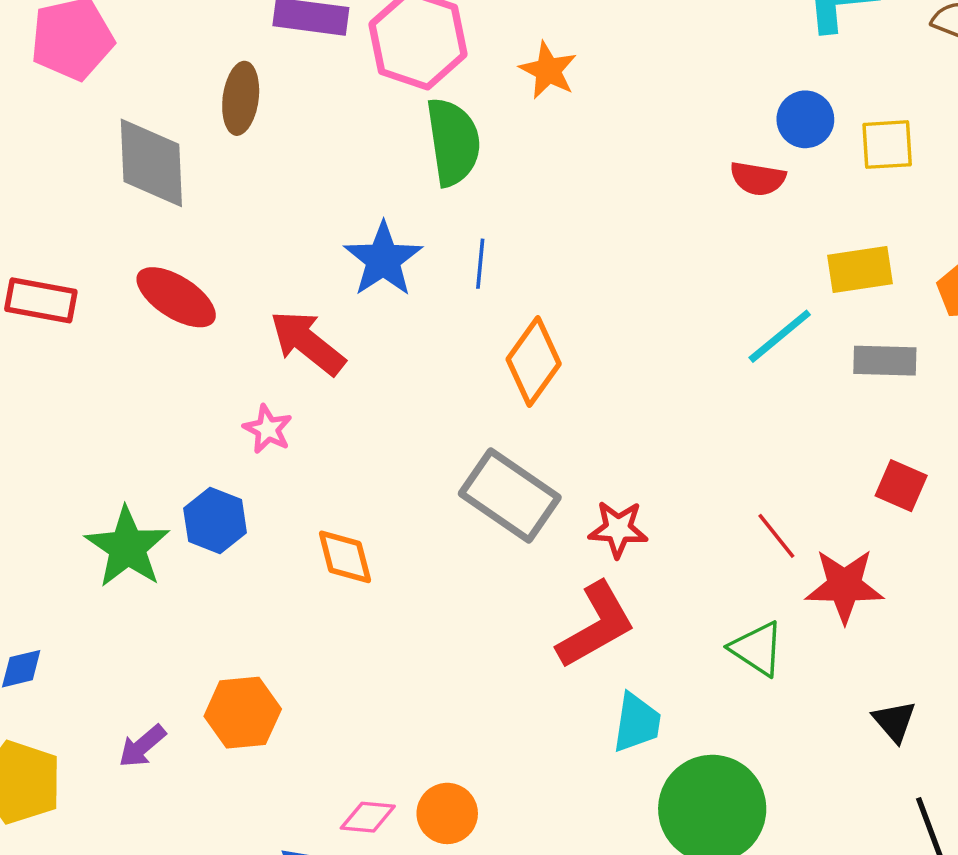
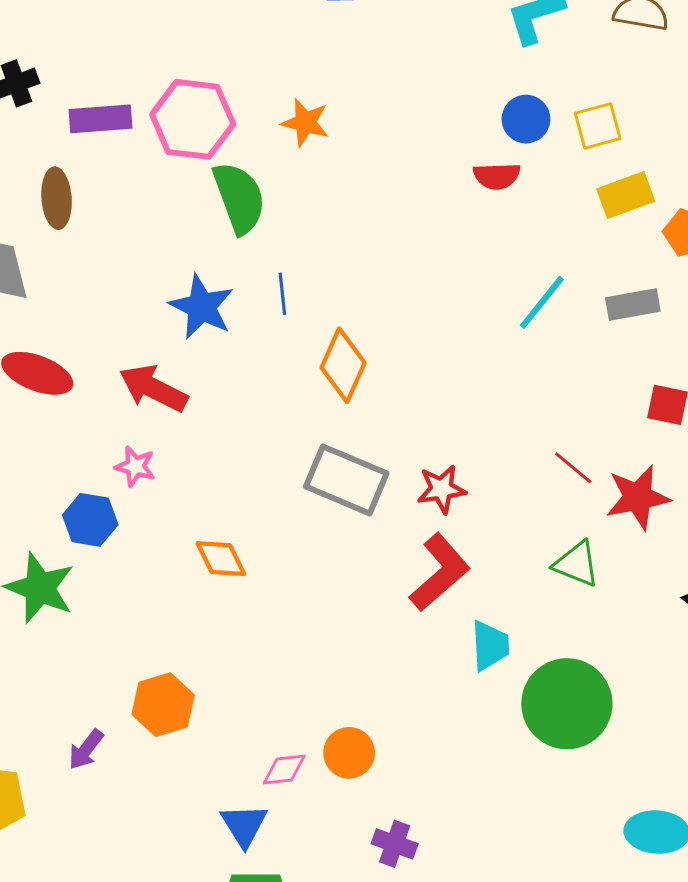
yellow rectangle: (860, 269) -> (626, 195), moved
blue hexagon: (215, 520) -> (90, 520), moved

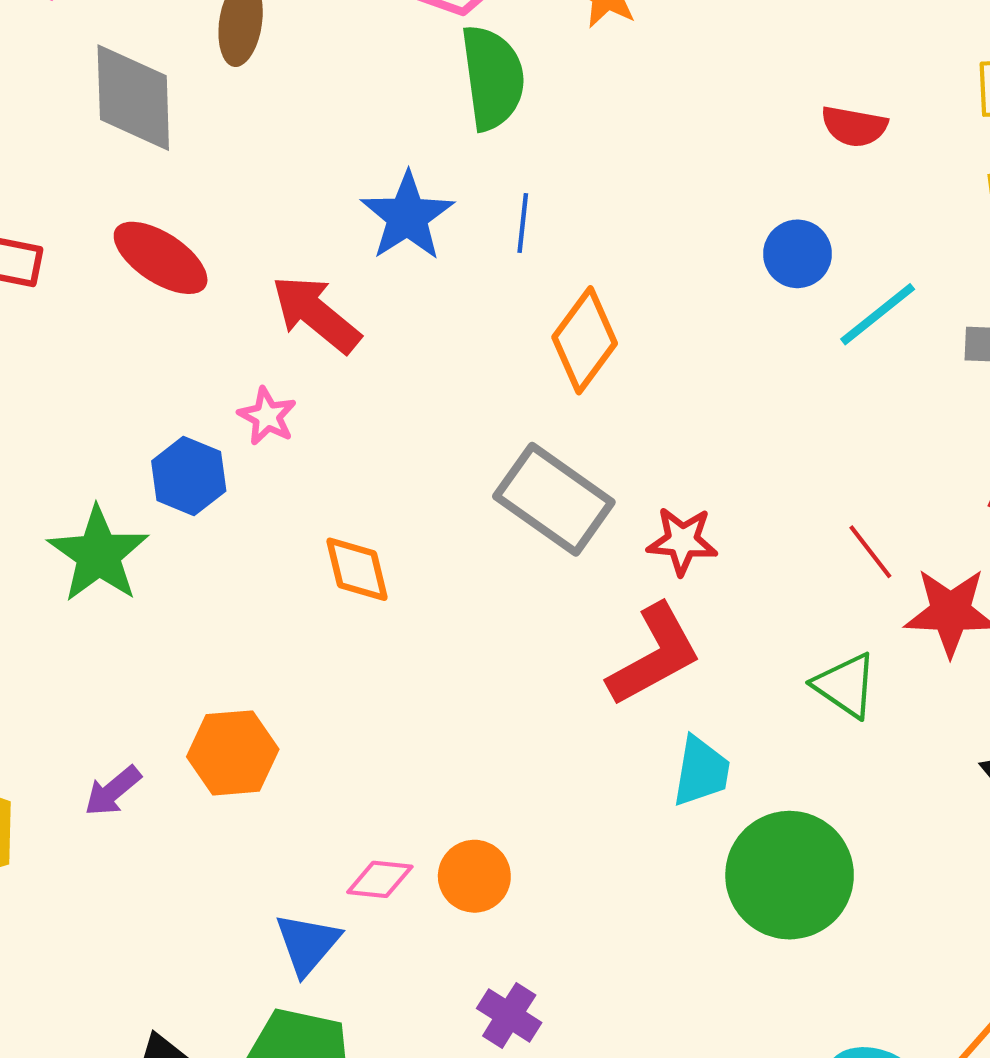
blue circle: (526, 119) -> (797, 254), moved

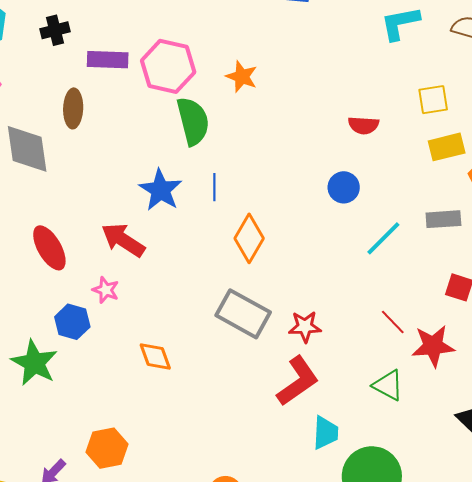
red ellipse: (161, 258) -> (49, 248), moved, turned 33
cyan line: (878, 314) -> (383, 238), moved

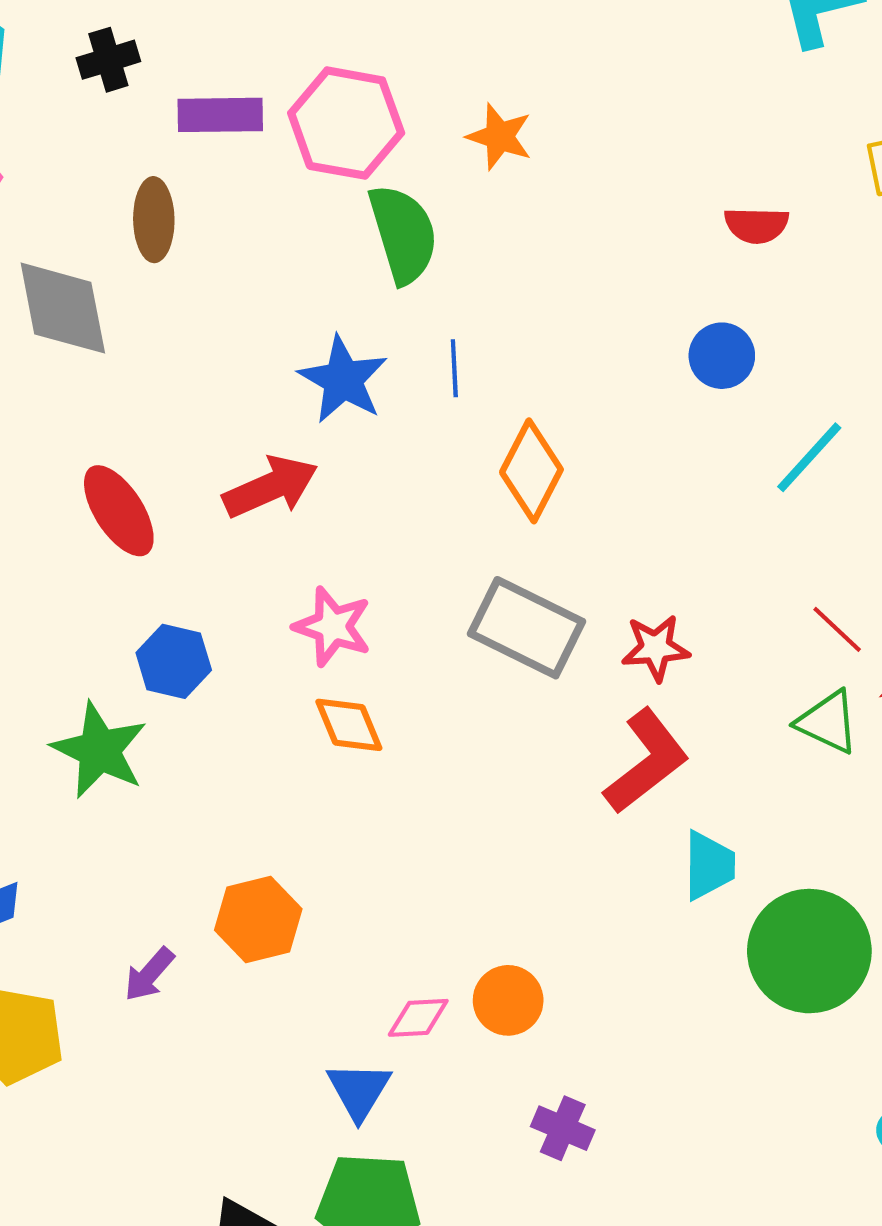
red arrow: (123, 240) -> (271, 487), turned 126
pink star: (106, 290) -> (333, 627), moved, size x1.4
green triangle: (388, 385) -> (828, 722), moved

